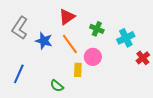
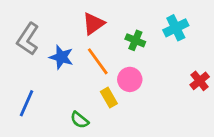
cyan cross: (126, 38) -> (176, 28), moved
yellow rectangle: (78, 70) -> (109, 98), turned -32

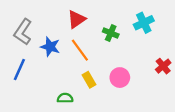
pink circle: (130, 79) -> (120, 78), moved
blue line: (26, 103) -> (19, 70), moved
green semicircle: (80, 120) -> (65, 98), turned 140

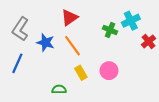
green cross: (111, 33) -> (110, 30), moved
red cross: (163, 66) -> (149, 41), moved

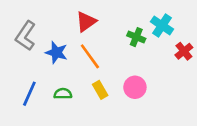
cyan cross: (131, 21) -> (162, 25), turned -30
blue line: (17, 63) -> (29, 94), moved
green semicircle: (59, 89) -> (63, 94), moved

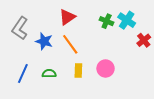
green cross: (136, 37) -> (107, 21), moved
yellow rectangle: (100, 90) -> (78, 71), turned 32

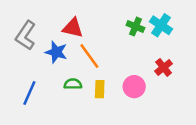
red triangle: (67, 17) -> (73, 28), moved, turned 48
red cross: (144, 40) -> (164, 67), moved
green semicircle: (49, 74) -> (73, 84), moved

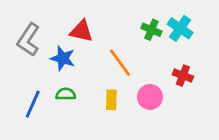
orange line: (89, 56) -> (120, 63), moved
red cross: (164, 67) -> (183, 76), turned -30
green semicircle: (73, 84) -> (66, 94), moved

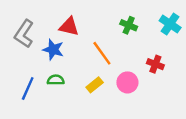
cyan cross: (180, 28) -> (170, 24), moved
yellow rectangle: (111, 100) -> (95, 85), turned 49

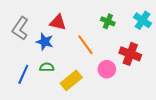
red cross: (155, 64) -> (130, 54), size x1.5
yellow rectangle: (95, 85) -> (71, 80), moved, size x1.5

